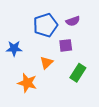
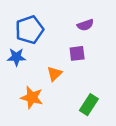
blue pentagon: (45, 25) -> (29, 30), moved
green rectangle: (78, 73) -> (89, 105), moved

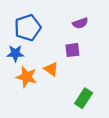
orange triangle: (54, 74) -> (51, 69), turned -40
orange star: (32, 97) -> (27, 77), moved

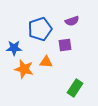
blue pentagon: (28, 28) -> (40, 29), moved
orange triangle: (51, 69) -> (46, 62), turned -32

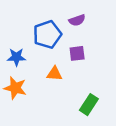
purple semicircle: (72, 21) -> (77, 20), moved
orange star: (24, 69) -> (15, 88), moved

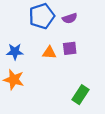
blue pentagon: (47, 34) -> (42, 16), moved
orange triangle: (54, 74) -> (49, 53), moved

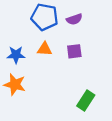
blue pentagon: (42, 16) -> (45, 17), turned 30
orange triangle: (49, 53) -> (45, 49), moved

